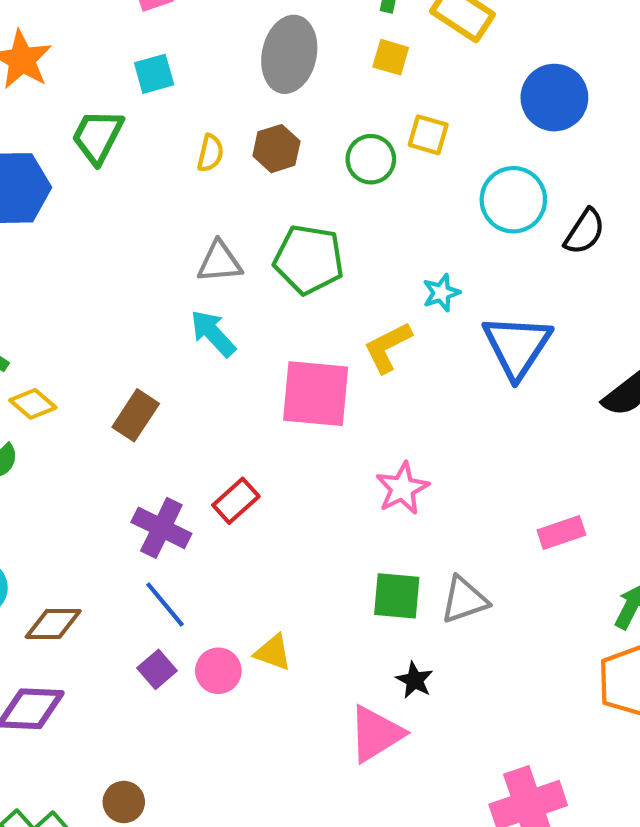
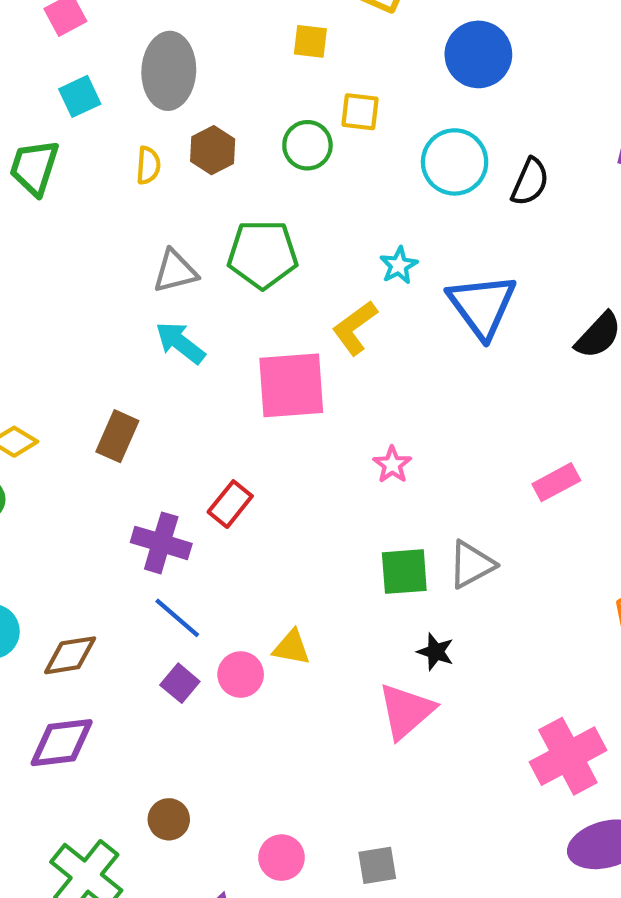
gray ellipse: (289, 54) -> (169, 71), moved
pink star: (402, 488) -> (392, 465), size x0.7

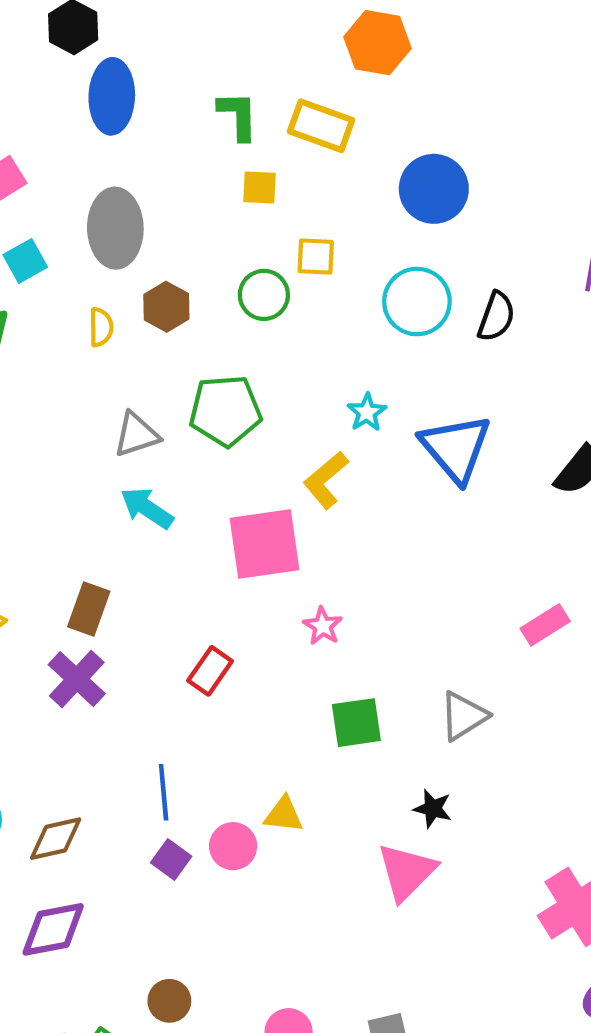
pink star: (392, 465) -> (323, 626), moved
purple cross: (161, 543) -> (77, 679), moved, turned 30
green square: (404, 572) -> (356, 723), moved
blue line: (177, 618) -> (164, 792), turned 48

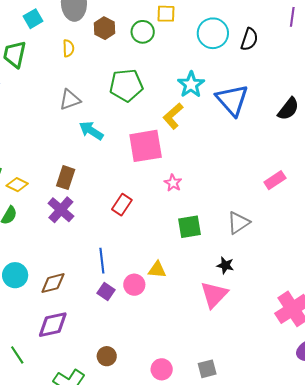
brown hexagon: (166, 307) -> (105, 28), moved
cyan star: (367, 412) -> (191, 85), size x1.5
gray triangle: (136, 435) -> (70, 100), moved

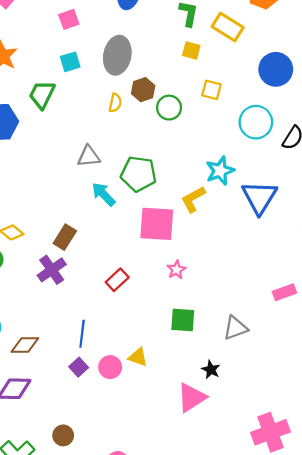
green circle: (143, 32) -> (169, 108), moved
yellow semicircle: (68, 48) -> (115, 103), moved
green pentagon: (126, 85) -> (138, 174), moved

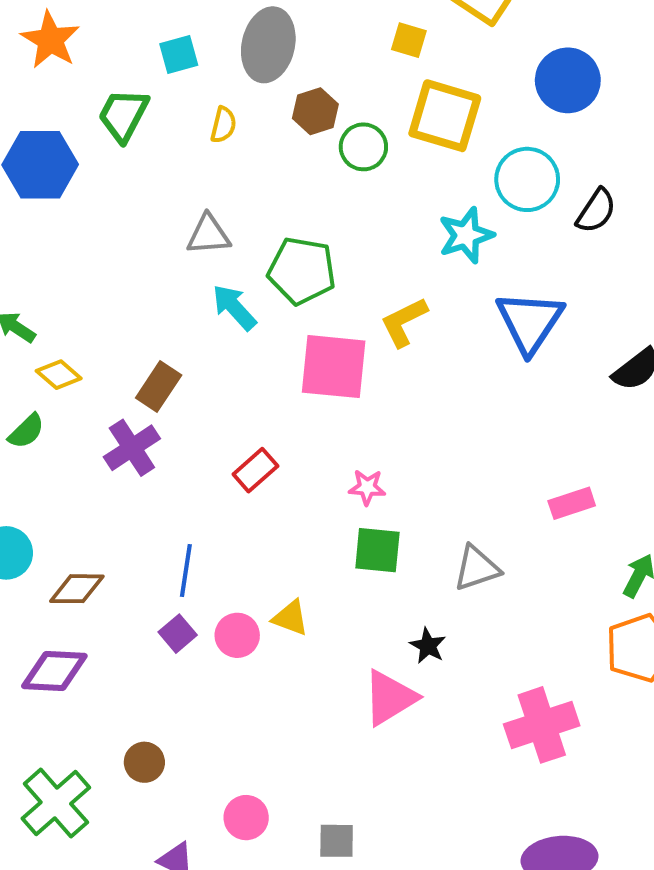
yellow square: (211, 90) -> (445, 116), size x1.8
yellow semicircle: (115, 103) -> (223, 125), moved
cyan star: (220, 171) -> (466, 235), moved
pink star: (176, 270) -> (367, 487), moved, turned 30
pink cross: (271, 432) -> (542, 725), moved

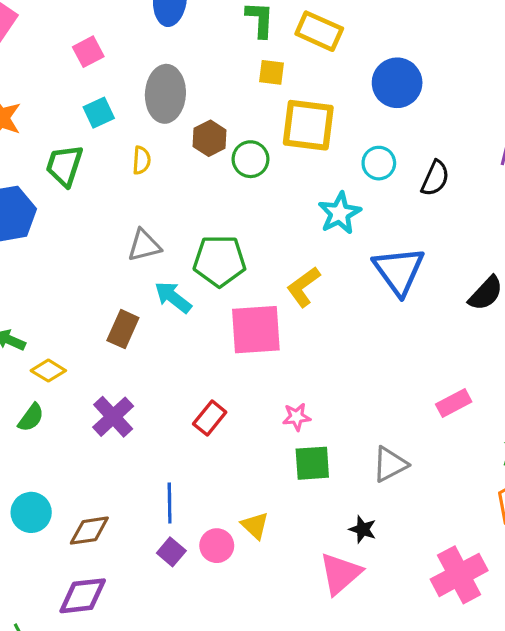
cyan circle: (527, 179) -> (379, 163), size x0.7
brown rectangle: (159, 386) -> (123, 329), moved
yellow triangle: (290, 618) -> (255, 526), turned 32

